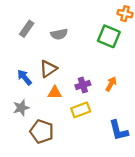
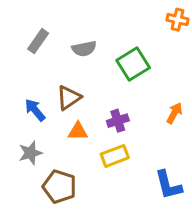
green square: (109, 36) -> (133, 64), moved, turned 35
orange arrow: (111, 84) -> (174, 113), moved

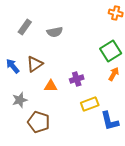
green square: (133, 64) -> (111, 51), moved
brown triangle: (69, 98) -> (35, 64), moved
blue arrow: (35, 110) -> (13, 66), moved
yellow rectangle: (115, 156) -> (90, 104), moved

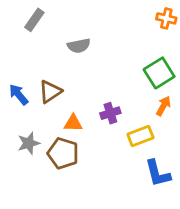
gray rectangle: (25, 27) -> (34, 20), moved
yellow rectangle: (90, 104) -> (140, 136), moved
brown pentagon: (39, 122) -> (63, 153), moved

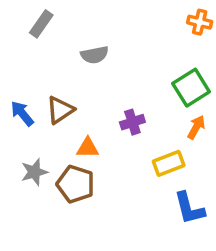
purple cross: (110, 113) -> (132, 122), moved

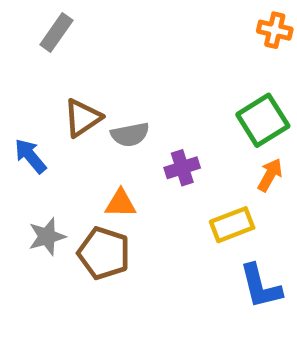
gray semicircle: (95, 55) -> (130, 135), moved
brown triangle: (60, 110) -> (83, 118), moved

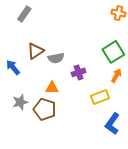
blue L-shape: (260, 286) -> (112, 124), turned 50

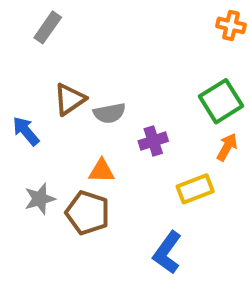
blue L-shape: (112, 124) -> (167, 253), moved

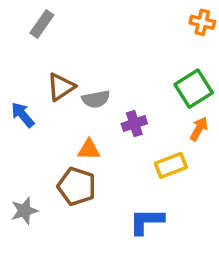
gray star: (40, 199) -> (24, 211), moved
blue L-shape: (167, 253) -> (146, 221), turned 54

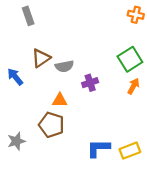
gray rectangle: (42, 24) -> (28, 16), turned -54
yellow rectangle: (171, 165) -> (130, 151), moved

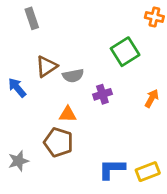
green square: (130, 59) -> (125, 52), moved

